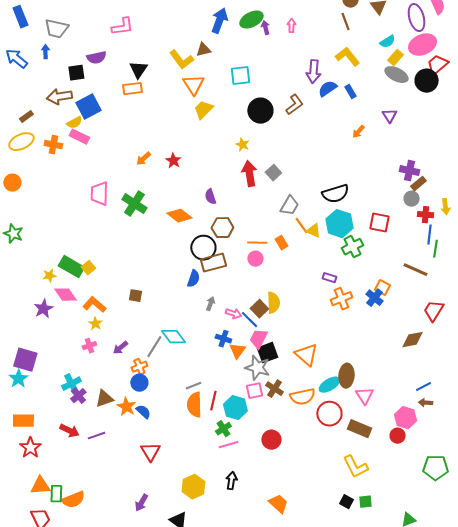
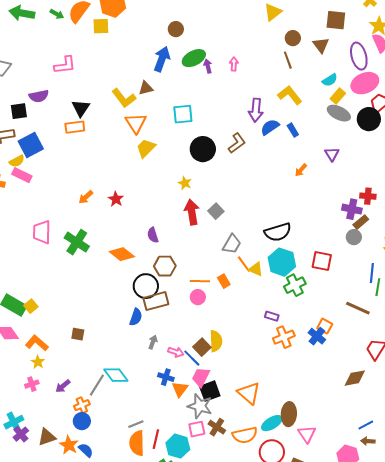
red cross: (426, 215) -> (368, 196), moved

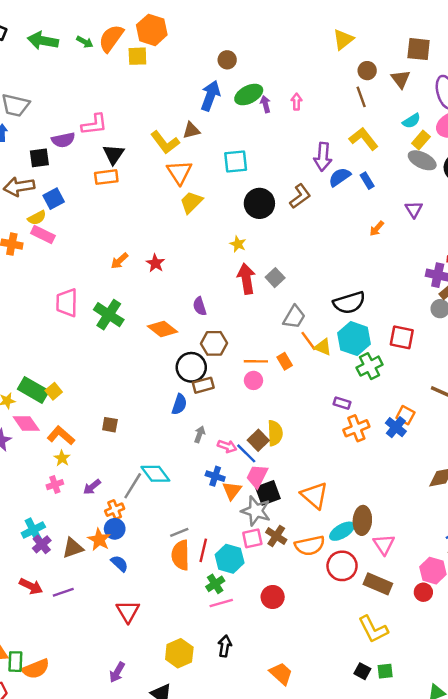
pink L-shape: (65, 65) -> (94, 124), moved
blue square: (31, 145) -> (54, 199), size x0.7
brown rectangle: (156, 301) -> (203, 385), size x0.7
orange star: (69, 445) -> (99, 540), moved

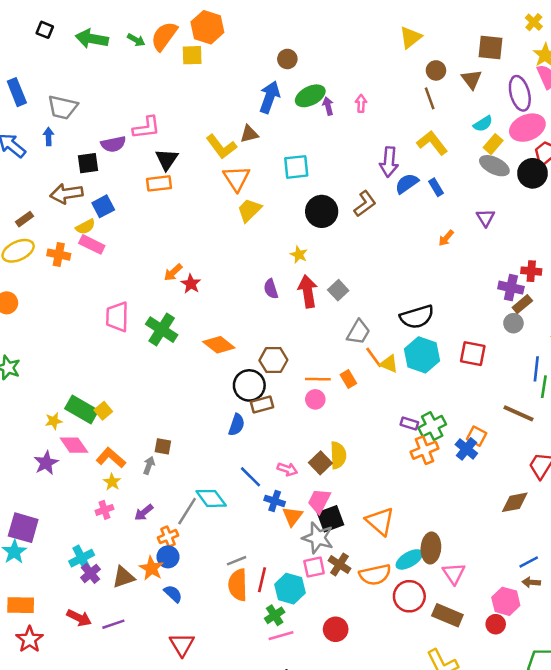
red star: (155, 263) -> (191, 284), moved
purple semicircle: (200, 306) -> (271, 289), moved
green cross: (370, 366) -> (432, 426), moved
gray arrow: (200, 434) -> (149, 465), moved
blue line: (246, 453) -> (251, 477), moved

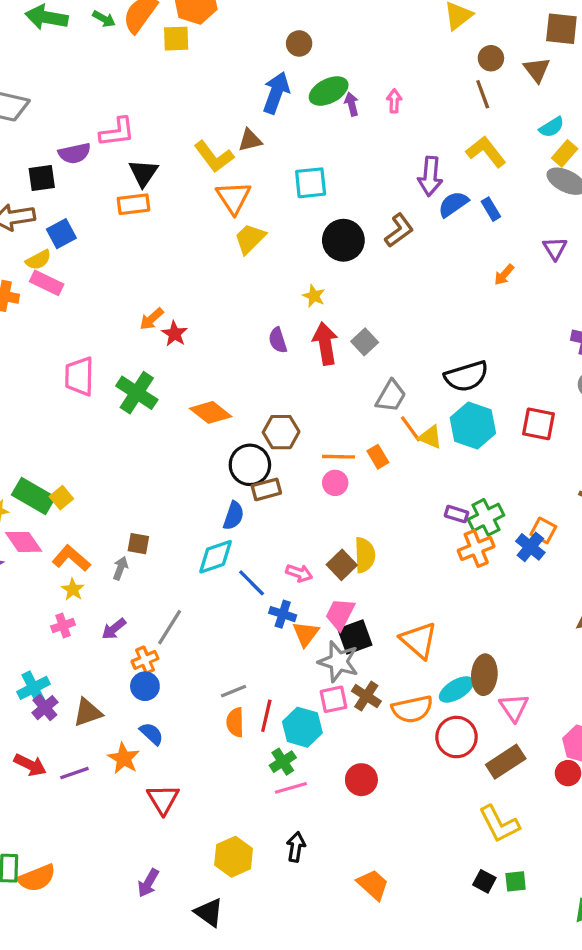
cyan diamond: (211, 498) -> (215, 557), moved, turned -72
orange star: (151, 568) -> (124, 758), moved
orange semicircle: (238, 585) -> (235, 722), size x0.7
brown rectangle: (447, 615) -> (506, 762), turned -56

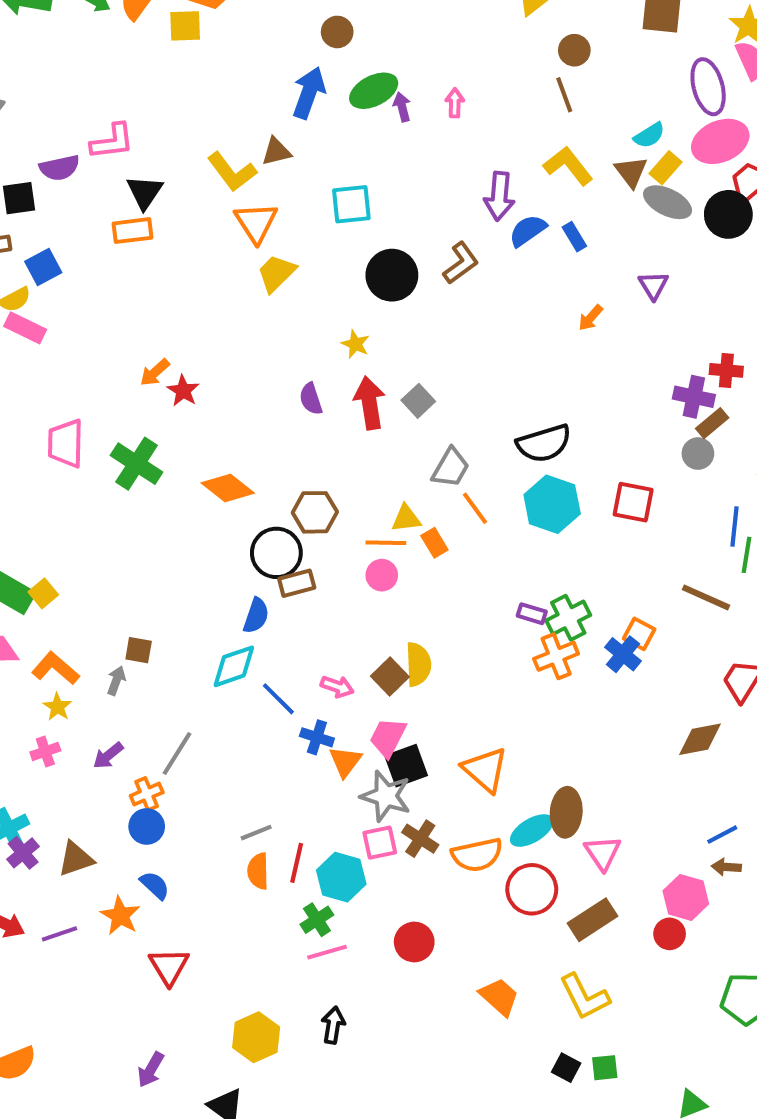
brown triangle: (537, 70) -> (631, 172), moved
yellow triangle: (430, 437) -> (406, 518), moved, turned -30
orange trapezoid: (373, 885) -> (499, 997), moved

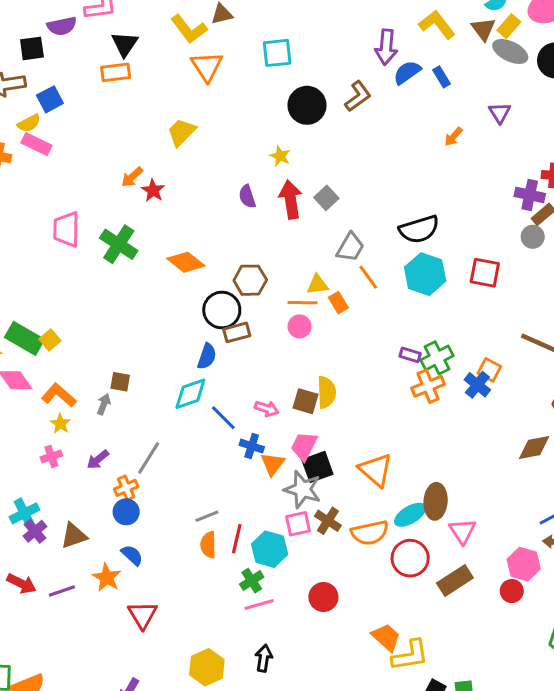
yellow trapezoid: (276, 273) -> (181, 132), moved
brown square: (390, 676) -> (306, 401), turned -30
yellow L-shape: (584, 997) -> (410, 655), moved, turned -72

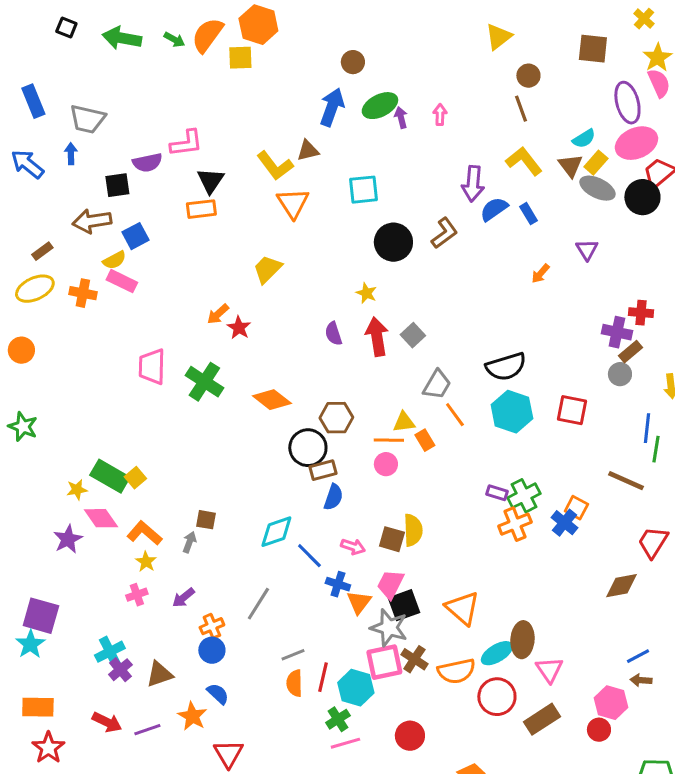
blue semicircle: (207, 356) -> (333, 497), moved
gray line: (149, 458) -> (258, 604), moved
pink square: (298, 524) -> (384, 662), size x1.4

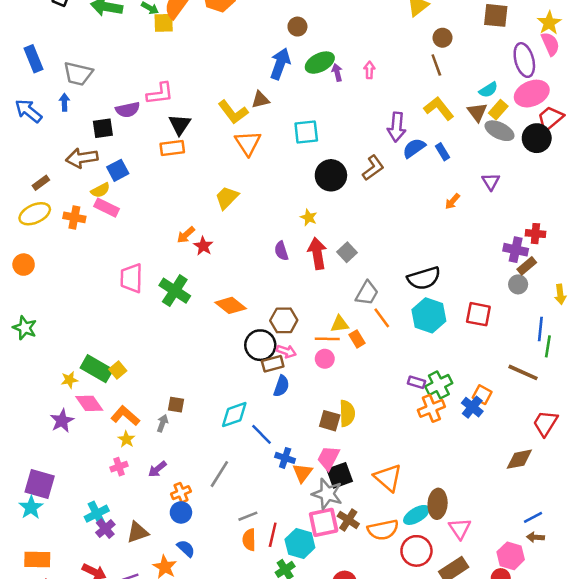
yellow square: (240, 58) -> (164, 23), moved
pink arrow: (353, 547) -> (286, 351), moved

